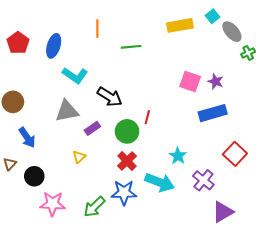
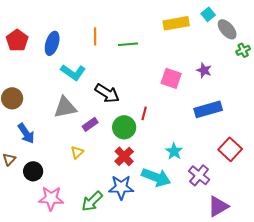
orange line: (97, 29) -> (95, 36), moved
pink square: (190, 81) -> (171, 78), moved
purple star: (216, 81) -> (204, 70), moved

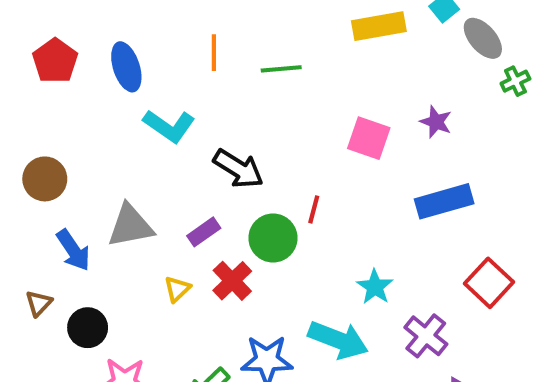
blue ellipse: (52, 43) -> (126, 67), turned -35
gray triangle: (65, 107) -> (130, 226), moved
red cross: (124, 156) -> (232, 281), moved

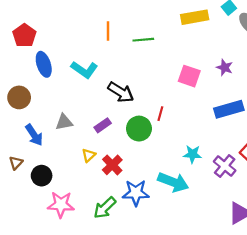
blue ellipse: (126, 67) -> (44, 64), moved
gray triangle: (130, 226) -> (64, 122), size x0.7
red cross: (232, 281) -> (112, 165), moved
cyan star: (375, 287) -> (193, 154), turned -30
purple cross: (426, 336) -> (225, 166), moved

